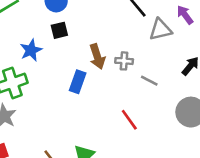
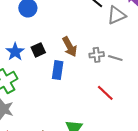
black square: (59, 30) -> (38, 50), moved
gray cross: (124, 61) -> (97, 55), moved

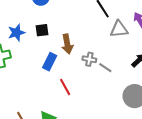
black square: (38, 50) -> (42, 30), moved
red line: (105, 93) -> (65, 87), moved

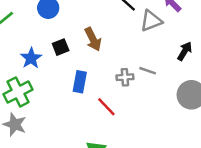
brown arrow: (67, 44) -> (93, 39), moved
gray cross: (89, 59) -> (125, 77), moved

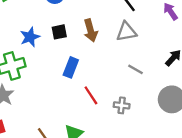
gray triangle: (151, 21) -> (126, 32), moved
gray cross: (125, 77) -> (122, 105), moved

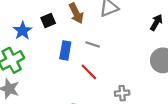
gray line: (135, 69) -> (93, 44), moved
gray cross: (122, 105) -> (122, 93), moved

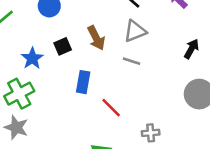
gray line: (93, 44) -> (132, 61), moved

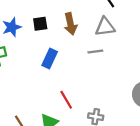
gray line: (132, 61) -> (95, 51), turned -40
red line: (111, 108) -> (66, 100), moved

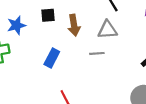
black square: (40, 24) -> (48, 15), moved

